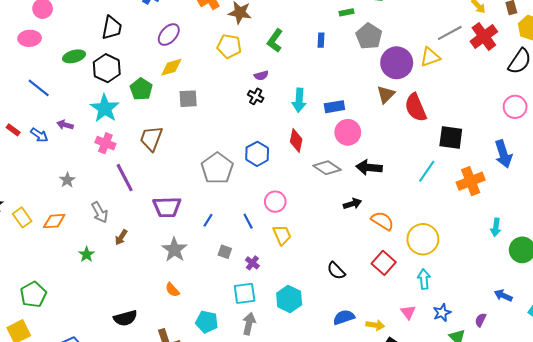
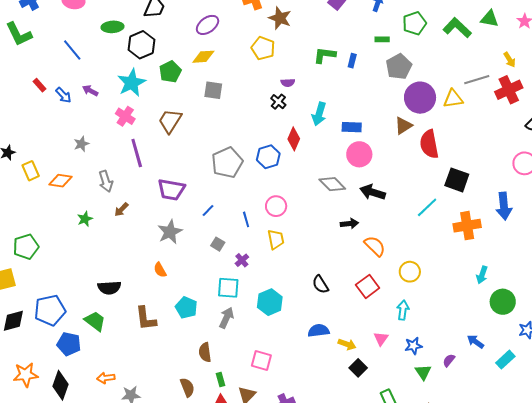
green L-shape: (275, 41) -> (325, 55), moved, turned 50
red diamond: (296, 140) -> (294, 139), moved
yellow circle: (423, 239) -> (410, 272), size x0.7

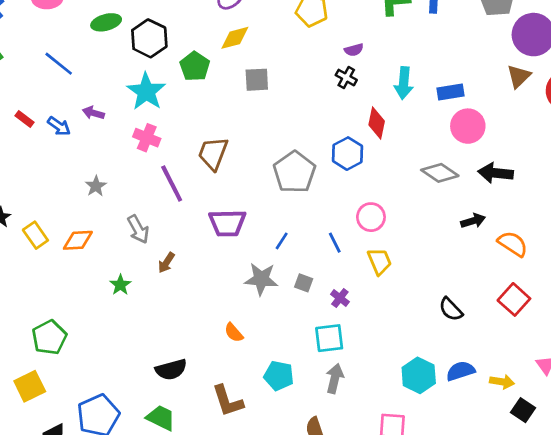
brown trapezoid: (170, 121) -> (213, 153), moved
gray star: (170, 232) -> (261, 279), moved, turned -30
cyan hexagon: (270, 302) -> (419, 375), moved

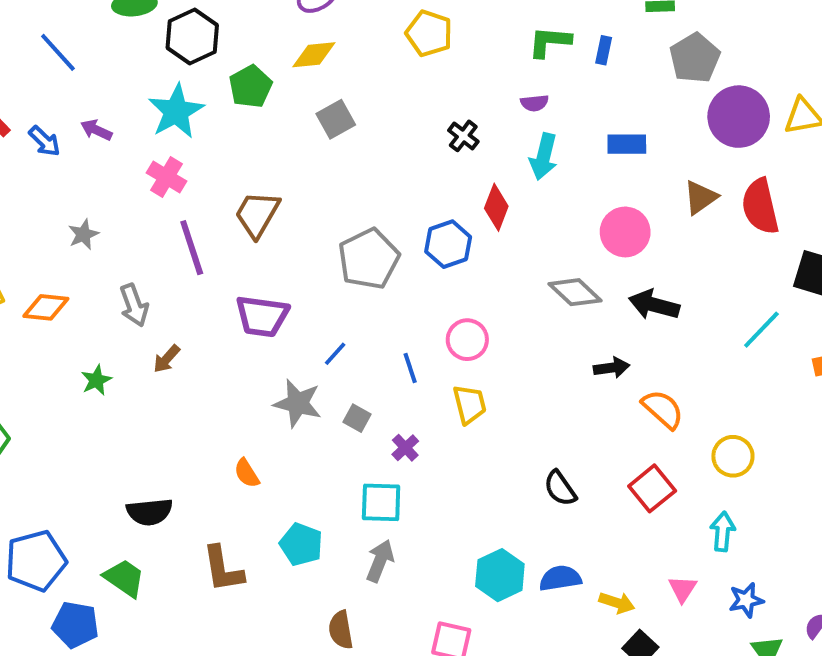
purple semicircle: (354, 50) -> (535, 103), moved
brown triangle: (519, 76) -> (700, 197), moved
gray square: (257, 80) -> (336, 119), turned -35
blue rectangle: (451, 92) -> (627, 144), moved

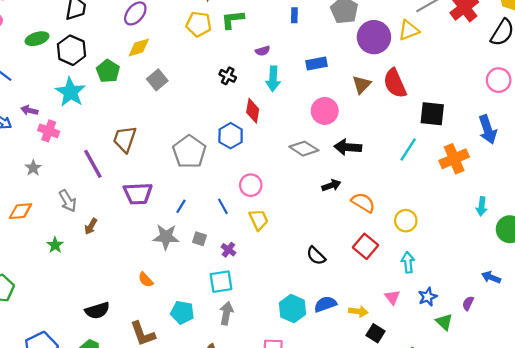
green L-shape: (550, 42) -> (233, 20), moved
pink cross: (167, 177) -> (49, 131), moved

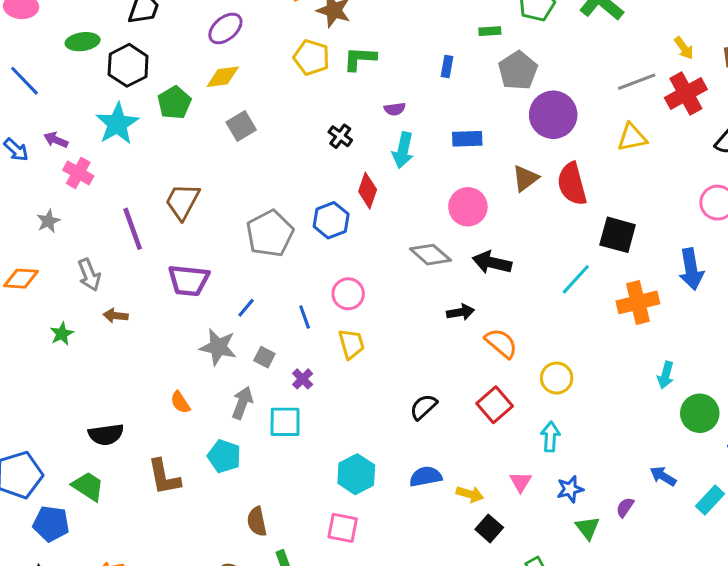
yellow triangle: (409, 30) -> (632, 137), moved
brown arrow: (91, 226) -> (116, 316), turned 56
black semicircle: (316, 256) -> (423, 407), turned 84
cyan hexagon: (292, 309) -> (356, 474), moved
gray arrow: (226, 313) -> (242, 403), moved

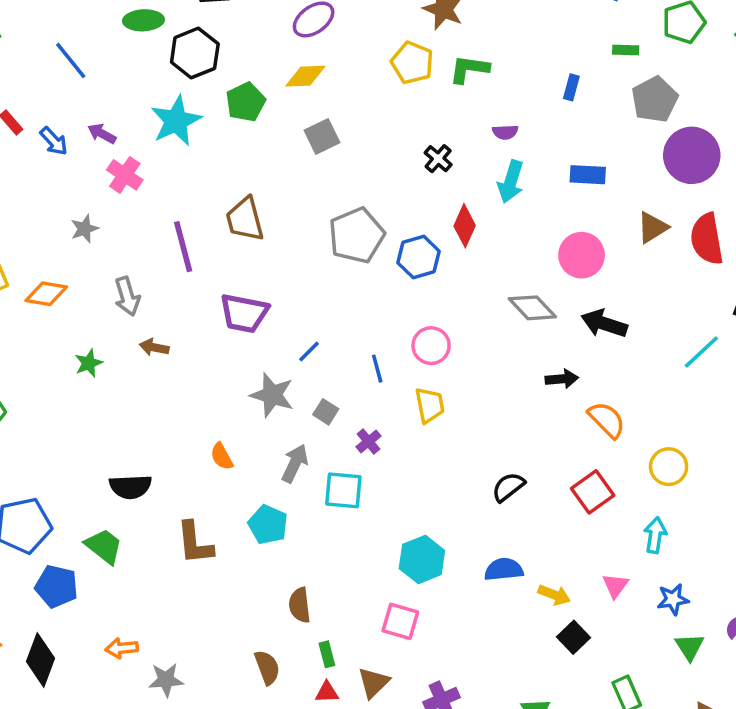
brown trapezoid: (182, 201) -> (245, 219), turned -48
gray pentagon: (270, 234) -> (357, 235), moved

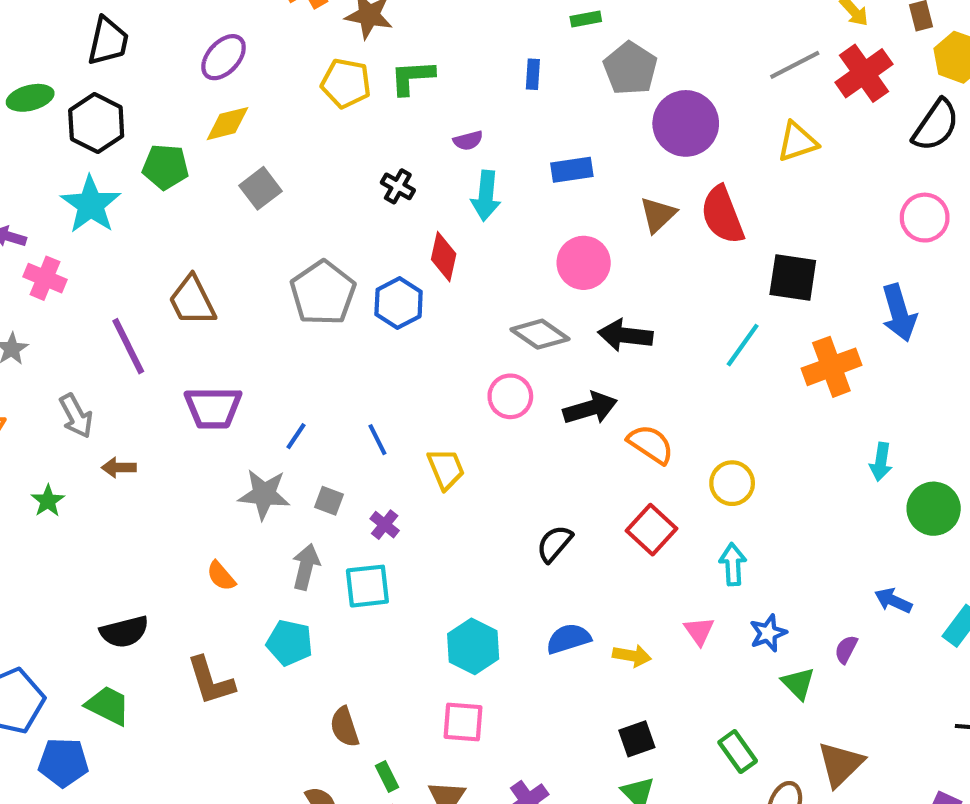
green pentagon: (246, 102) -> (165, 167), turned -30
pink circle: (431, 346) -> (510, 396), moved
black arrow: (562, 379) -> (590, 408), size x1.4
black square: (573, 637) -> (637, 739), moved, turned 36

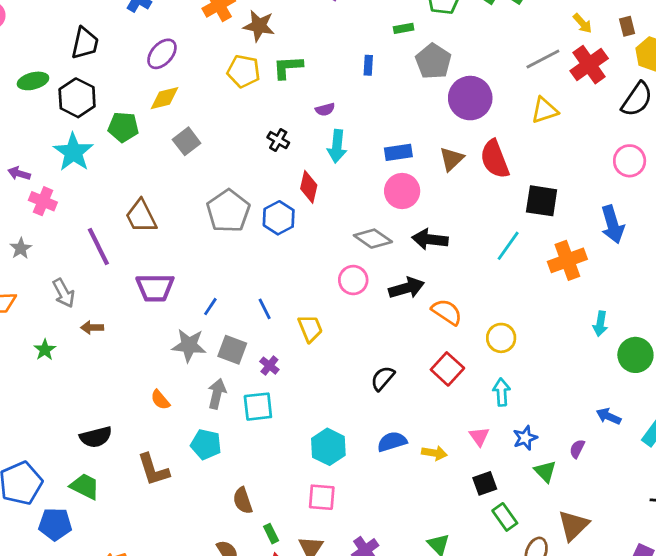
blue rectangle: (572, 170) -> (398, 152), moved
gray square: (329, 501) -> (232, 350), size x1.5
black square: (637, 739) -> (485, 483), moved

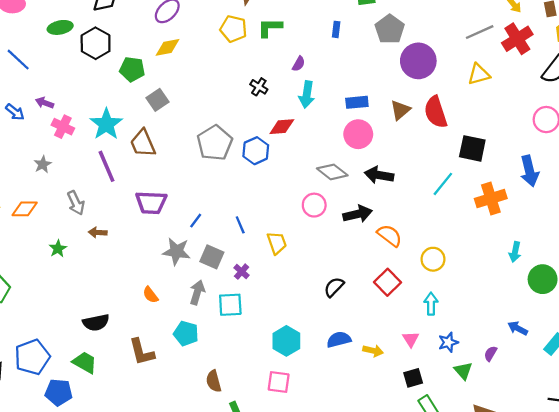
purple semicircle: (325, 109) -> (299, 64), turned -49
gray square: (187, 141) -> (157, 100), moved
cyan star: (73, 152) -> (106, 124), moved
red diamond: (309, 187) -> (282, 127), turned 70

